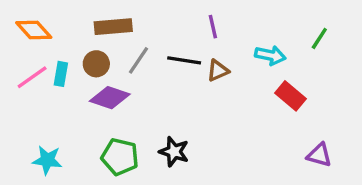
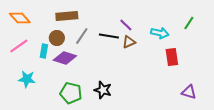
purple line: (213, 27) -> (126, 25), moved, turned -32
cyan rectangle: (61, 74) -> (44, 51), moved
red rectangle: (291, 96) -> (172, 57), turned 42
cyan star: (47, 160) -> (27, 79), moved

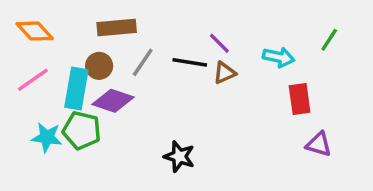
cyan rectangle: (44, 51) -> (76, 89), size x1.6
purple triangle: (189, 92) -> (319, 144), moved
green pentagon: (71, 93) -> (82, 130), moved

